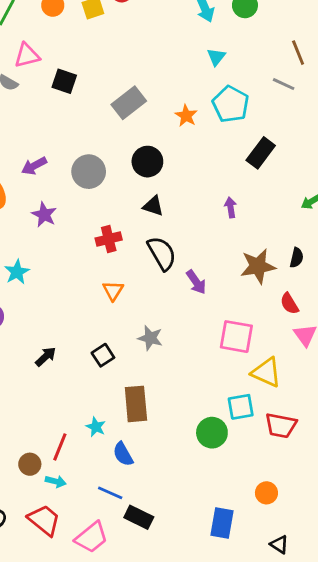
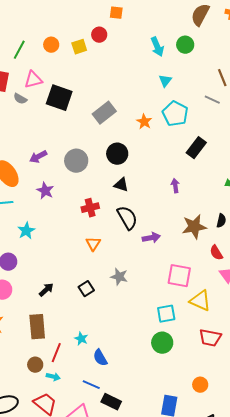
black square: (64, 81) -> (59, 98), size x1.5
purple arrow: (196, 282) -> (151, 238), turned -66
brown rectangle: (136, 404) -> (37, 327), moved
cyan square: (241, 407) -> (166, 314), moved

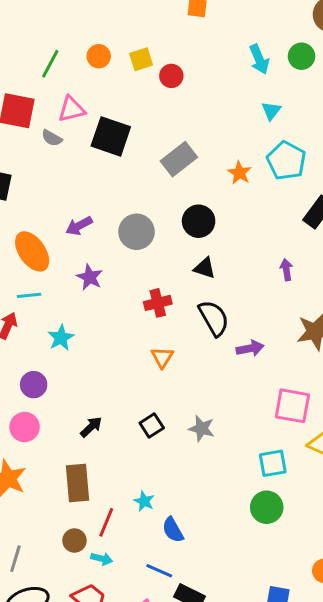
red circle: (99, 35) -> (171, 76), moved
gray star: (119, 277) -> (202, 429), moved

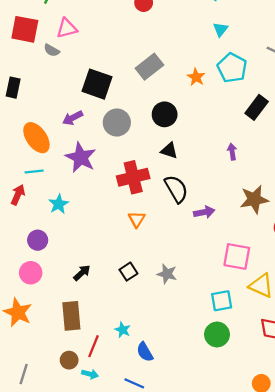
black square: (111, 136) -> (97, 84), moved
purple star: (90, 277) -> (81, 157), size x1.5
red cross: (158, 303) -> (133, 177), size x1.5

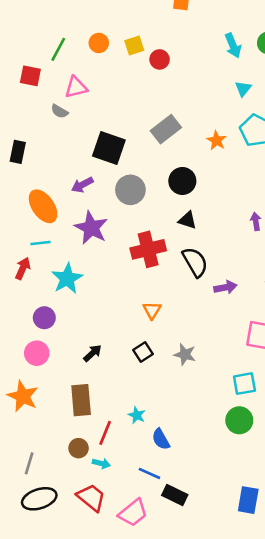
red square: (25, 29) -> (30, 76), moved, size x0.7
cyan star: (59, 204) -> (67, 278), size x1.4
orange triangle: (137, 219) -> (152, 310), moved

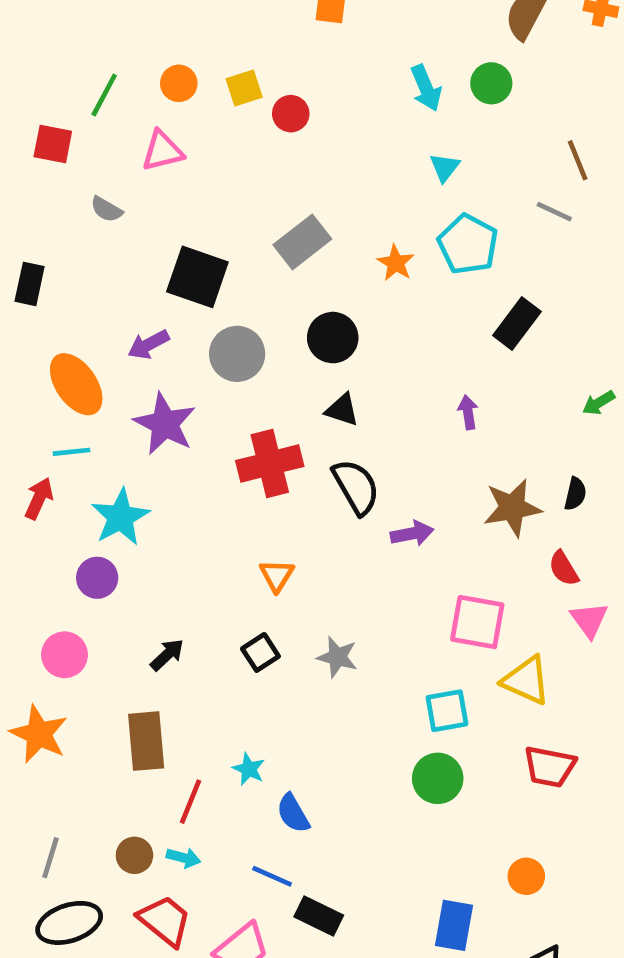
pink triangle: (76, 87) -> (162, 151), moved
purple circle: (44, 318) -> (97, 578), moved
brown circle: (79, 448) -> (134, 855), moved

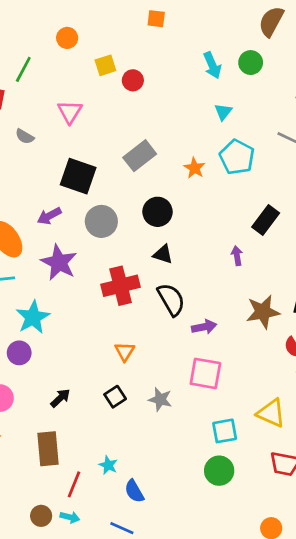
orange circle: (179, 83) -> (67, 38), moved
pink triangle: (162, 151) -> (70, 112), moved, turned -44
black rectangle: (517, 324) -> (266, 220), moved
pink square: (477, 622) -> (205, 373), moved

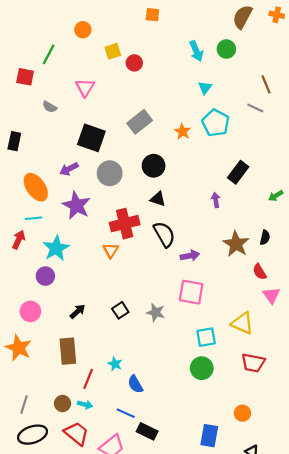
brown star: (263, 312) -> (236, 244), turned -30
orange triangle: (125, 352) -> (111, 250), moved

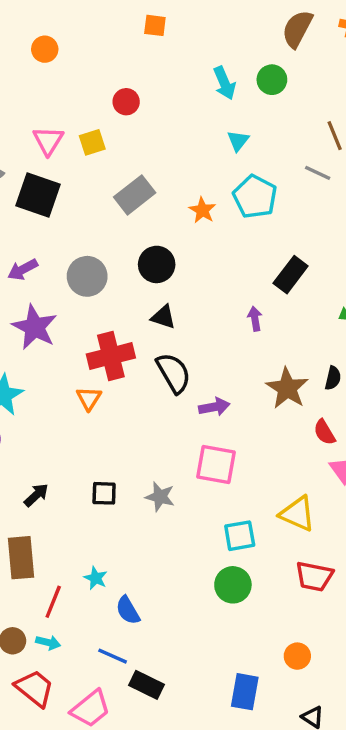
yellow square: (113, 51) -> (92, 142), moved
black square: (91, 138) -> (38, 195), moved
black square: (120, 310) -> (104, 493), turned 35

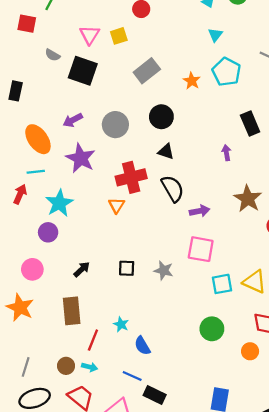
black rectangle: (291, 275) -> (250, 123), turned -60
cyan square: (240, 536) -> (222, 284), moved
orange circle: (297, 656) -> (250, 351), moved

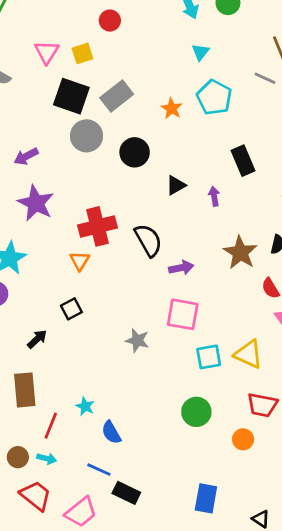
black square: (83, 71) -> (71, 96), moved
gray circle: (115, 125) -> (87, 136), moved
black triangle: (166, 152) -> (176, 185), moved, turned -48
black square: (127, 268) -> (71, 309), moved, turned -30

